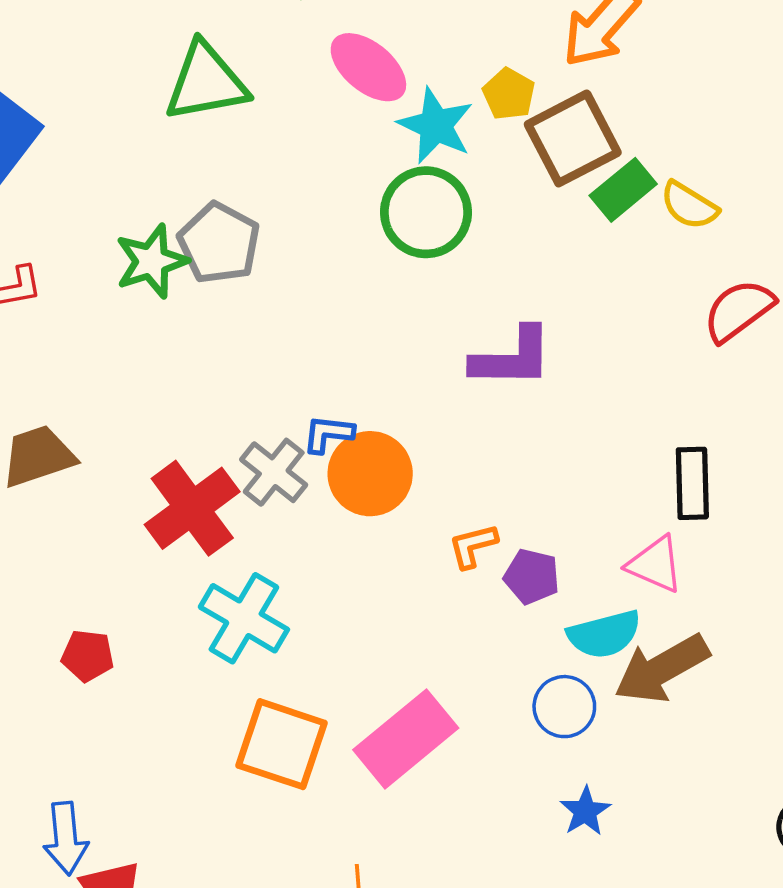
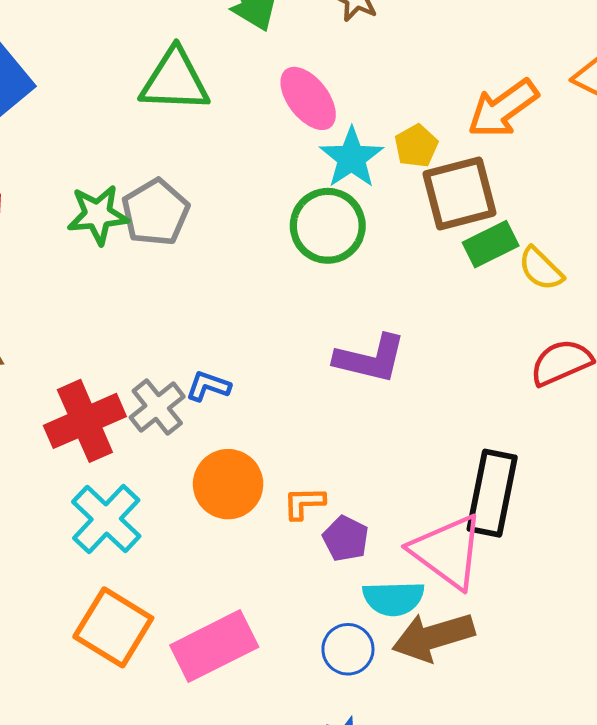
orange circle: (370, 474) -> (228, 484), moved
black rectangle: (692, 483) -> (492, 493), size x1.4
pink triangle: (655, 564) -> (447, 551), size x1.6

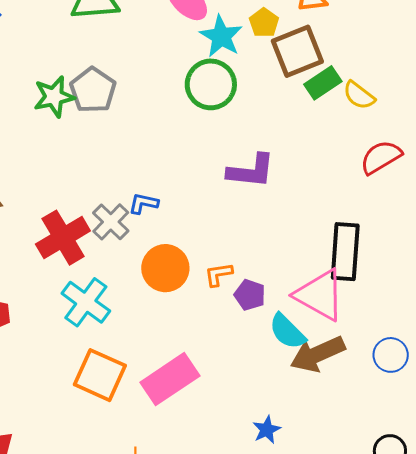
cyan semicircle: (393, 598) -> (287, 331), turned 54
blue circle: (348, 649) -> (391, 355), moved

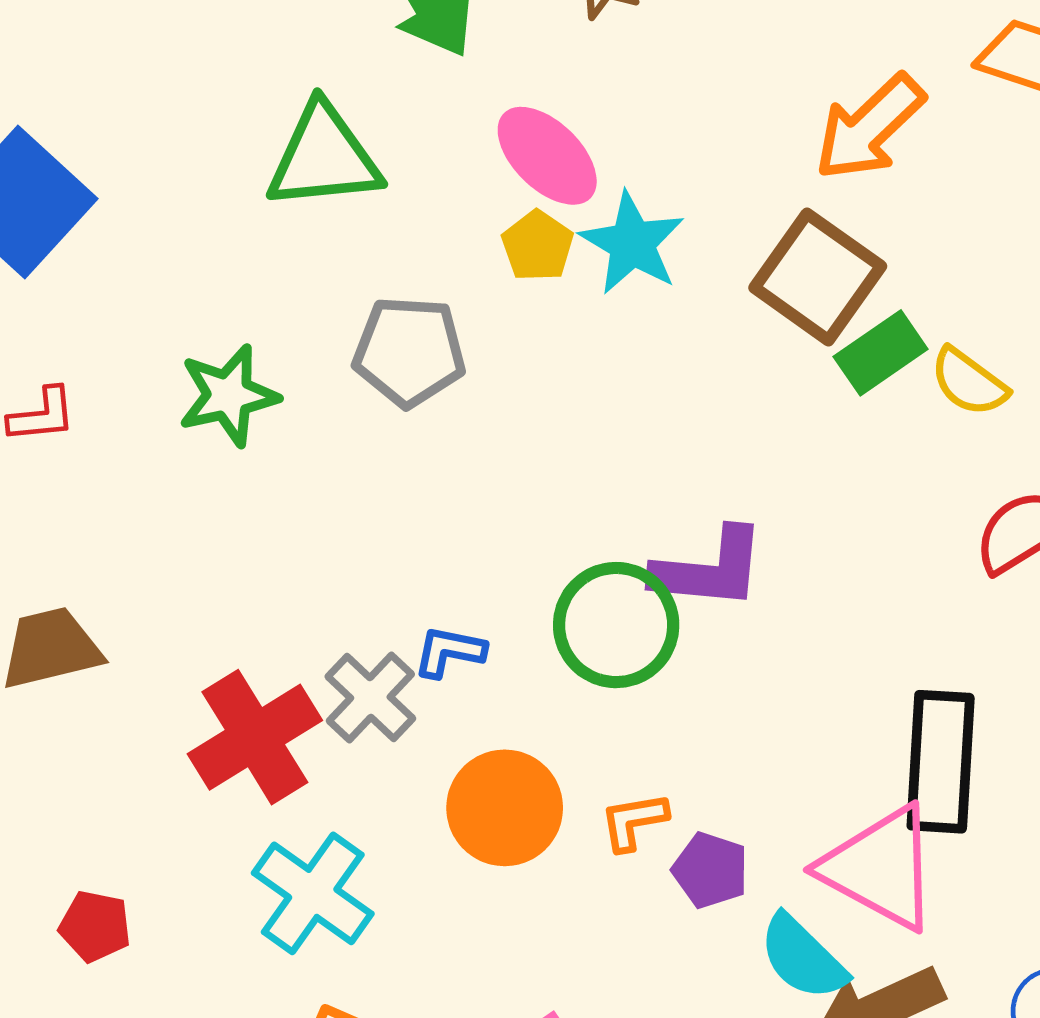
yellow pentagon: (264, 23) -> (538, 246), moved
brown square: (297, 51) -> (818, 277), turned -32
green circle: (211, 84) -> (616, 625), moved
gray pentagon: (93, 90) -> (409, 351), moved, turned -30

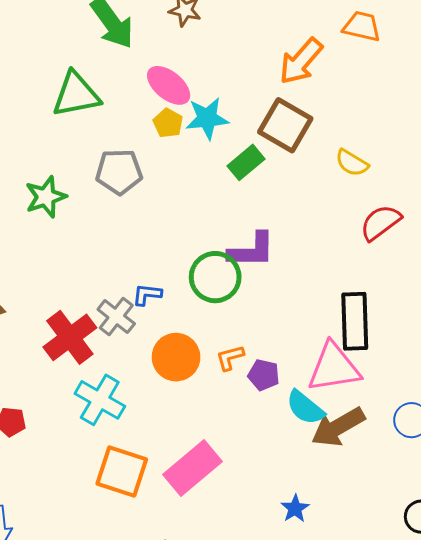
cyan star: (632, 243) -> (207, 118), turned -30
green rectangle: (881, 353) -> (246, 162), moved
pink triangle: (880, 868) -> (334, 367), turned -32

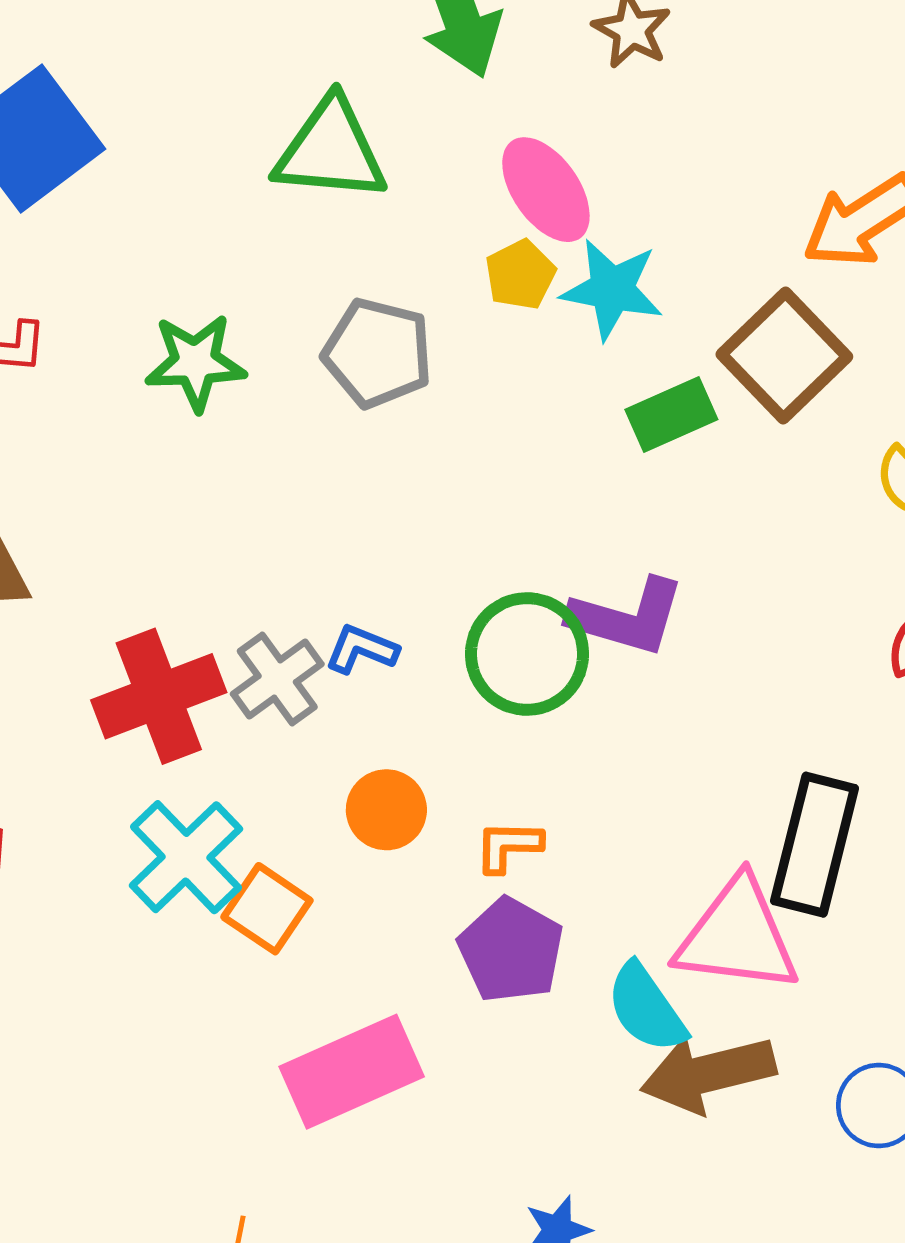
orange circle: (176, 357) -> (386, 810), size x0.7
purple pentagon: (264, 375) -> (511, 950), moved, size x1.4
orange square: (122, 471) -> (267, 909), moved, size x0.7

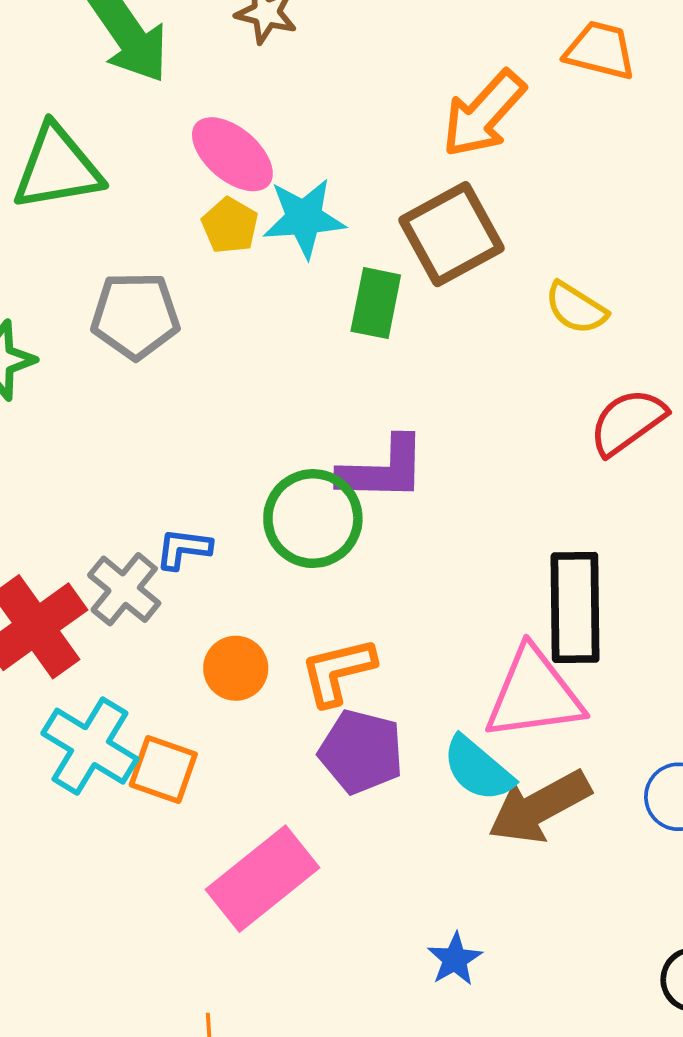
brown square: (784, 355) -> (451, 234), turned 30
green rectangle: (671, 414) -> (376, 303), turned -40
orange L-shape: (508, 846) -> (338, 671), size x1.4

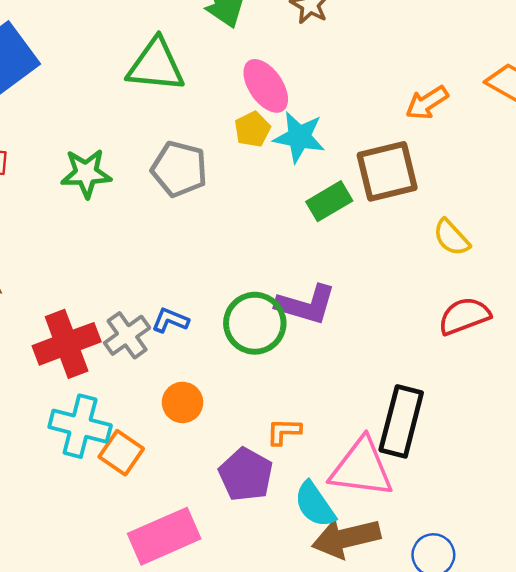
orange arrow: (484, 114) -> (427, 103), size x0.7
green rectangle: (376, 303) -> (329, 201), turned 33
orange L-shape: (338, 671) -> (284, 432), moved, size x0.7
cyan cross: (90, 746) -> (80, 426), turned -32

